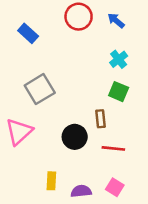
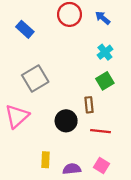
green square: (119, 92) -> (105, 81), turned 36

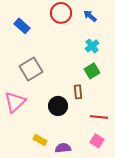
red line: (100, 131) -> (99, 117), moved
yellow rectangle: (45, 160) -> (40, 140), turned -64
pink square: (102, 165) -> (97, 141), moved

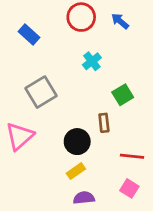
cyan cross: (92, 46) -> (92, 61), moved
yellow rectangle: (40, 140) -> (76, 171), moved, turned -64

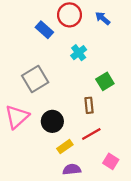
blue rectangle: (29, 34) -> (44, 30), moved
black circle: (77, 142) -> (52, 121), moved
red line: (132, 156) -> (91, 134), moved, turned -36

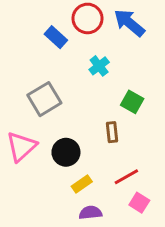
blue arrow: (103, 18) -> (129, 23), size x1.6
green square: (105, 81) -> (132, 102), turned -30
red line: (91, 134) -> (126, 177), moved

